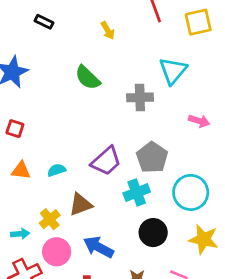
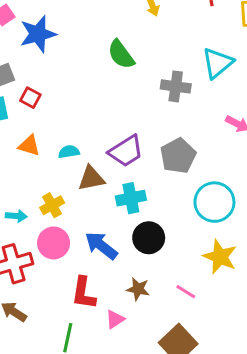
cyan cross: (137, 192) -> (131, 198), moved
brown triangle: (81, 204) -> (91, 178), moved
black circle: (153, 233) -> (149, 238), moved

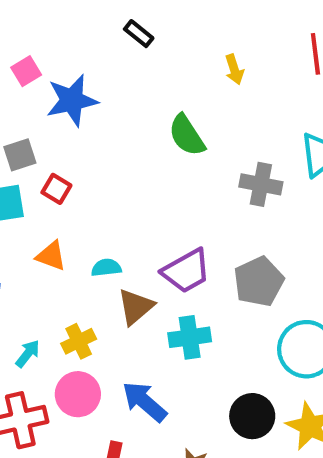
brown triangle: (91, 178) -> (136, 307), turned -32
cyan arrow: (16, 216) -> (28, 354), turned -60
black circle: (149, 238) -> (252, 416), moved

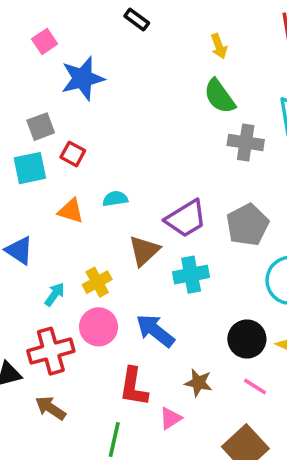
pink square: (26, 71) -> (45, 41), moved
green semicircle: (187, 135) -> (220, 96), moved
cyan semicircle: (106, 268) -> (115, 199), moved

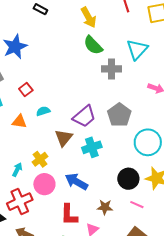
yellow arrow: (219, 46) -> (89, 17), size x1.5
red square: (73, 154) -> (26, 89), moved, turned 32

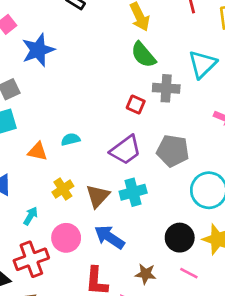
red square: (26, 89) -> (136, 104), moved, turned -32
gray pentagon: (119, 115) -> (173, 151), turned -30
brown triangle: (64, 138) -> (98, 196), moved
yellow cross: (40, 159) -> (63, 189), moved

